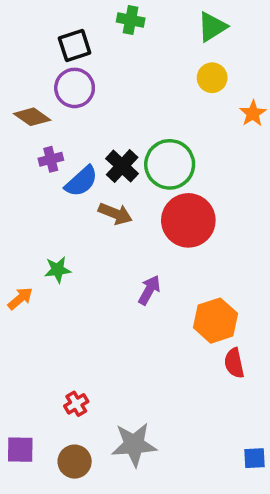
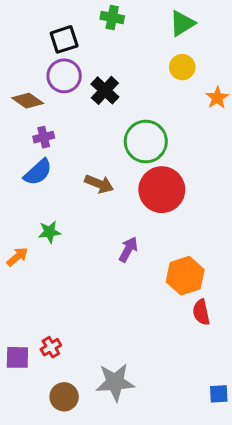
black cross: (122, 166) -> (105, 90), moved
blue semicircle: (81, 181) -> (38, 172), moved
red cross: (76, 404) -> (51, 347), moved
purple square: (20, 450) -> (17, 357), moved

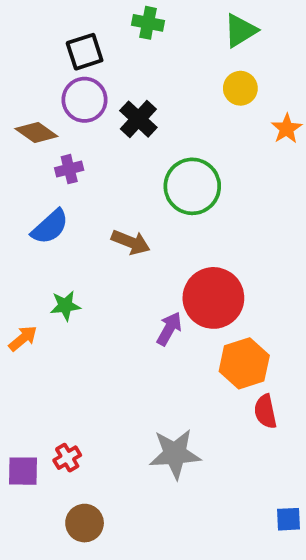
purple cross: (44, 137) -> (69, 169), moved
red circle: (162, 190) -> (213, 298), moved
gray star: (115, 382) -> (175, 454), moved

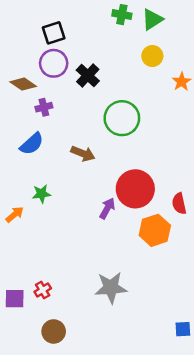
green cross: (148, 23) -> (122, 15), moved
red semicircle: (265, 411) -> (179, 203), moved

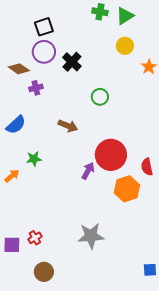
green circle: (122, 118) -> (100, 97), size x0.6
blue semicircle: (32, 144) -> (16, 125), moved

